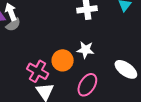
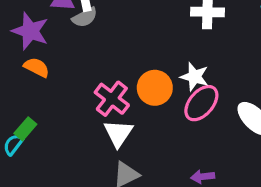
pink ellipse: (87, 85) -> (201, 103), moved

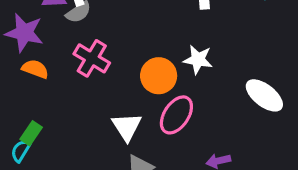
pink cross: (112, 99) -> (92, 58), moved
pink ellipse: (201, 103) -> (176, 115), moved

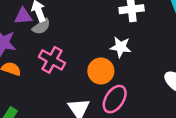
white star: (198, 60) -> (121, 47), moved

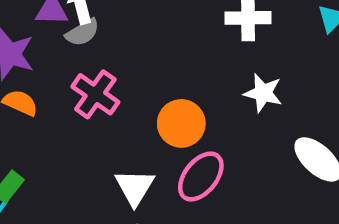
white star: (121, 47) -> (263, 93), moved

